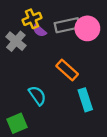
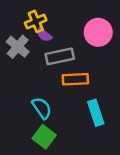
gray rectangle: (67, 25) -> (60, 56), moved
orange rectangle: (67, 70) -> (75, 79), turned -45
green square: (17, 123) -> (44, 137), moved, turned -30

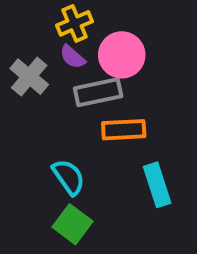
yellow cross: (36, 21) -> (74, 23), moved
pink circle: (98, 32) -> (122, 55), moved

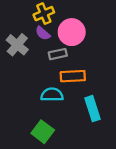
gray rectangle: (98, 92) -> (58, 54), size x0.7
cyan semicircle: (69, 177) -> (52, 95), moved, turned -55

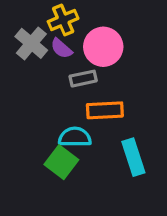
gray cross: (17, 45) -> (31, 43), moved
green square: (43, 132) -> (61, 162), moved

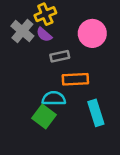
pink circle: (103, 47) -> (92, 33), moved

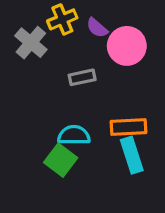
purple semicircle: (44, 35) -> (97, 28), moved
orange rectangle: (75, 79) -> (128, 127), moved

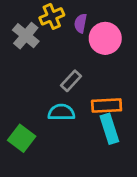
purple semicircle: (97, 28) -> (81, 23), turned 60
gray rectangle: (82, 77) -> (71, 81), moved, turned -35
green square: (61, 160) -> (22, 138), moved

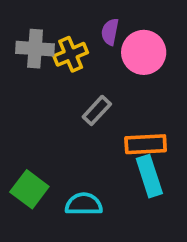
yellow cross: (52, 16) -> (71, 54), moved
gray cross: (26, 36) -> (35, 49), turned -36
cyan semicircle: (61, 112) -> (84, 204), moved

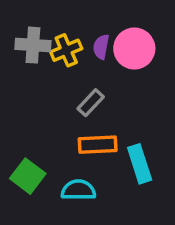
purple semicircle: (110, 32) -> (101, 47), moved
orange rectangle: (146, 144) -> (98, 145), moved

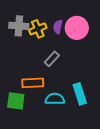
orange rectangle: (98, 145) -> (33, 83), moved
green square: (28, 176) -> (16, 101), turned -30
cyan semicircle: (78, 190) -> (55, 99), moved

